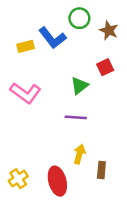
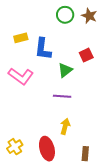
brown star: (109, 30) -> (89, 16), moved
blue L-shape: (52, 38) -> (43, 49), moved, turned 45
brown rectangle: (101, 170) -> (85, 154), moved

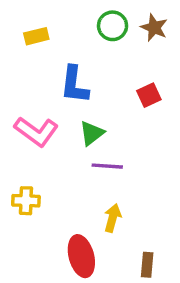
yellow rectangle: (21, 38) -> (36, 36), moved
green triangle: (65, 70) -> (92, 133), moved
yellow cross: (15, 147) -> (26, 201), moved, turned 35

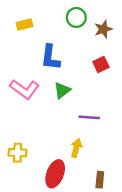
brown star: (154, 28) -> (103, 29), moved, turned 30
purple line: (107, 166) -> (89, 117), moved
yellow cross: (26, 201) -> (18, 153), moved
red ellipse: (81, 256) -> (55, 174), turned 36

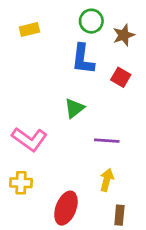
blue L-shape: (50, 57) -> (83, 59), moved
red square: (101, 64) -> (121, 77), turned -35
pink L-shape: (25, 89) -> (29, 139), moved
yellow arrow: (76, 148) -> (107, 180), moved

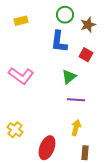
green triangle: (74, 108) -> (69, 77), moved
pink L-shape: (29, 139) -> (21, 76), moved
yellow cross: (21, 183) -> (15, 130), turned 35

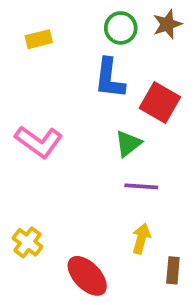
brown star: (88, 25) -> (167, 24), moved
red square: (86, 55) -> (160, 103), size x1.5
red ellipse: (47, 148) -> (87, 276), turned -65
brown rectangle: (85, 153) -> (173, 270), moved

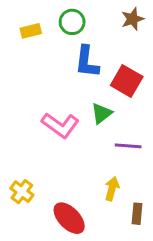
green circle: (121, 28) -> (72, 22), moved
pink L-shape: (39, 142) -> (60, 125), moved
purple line: (141, 186) -> (128, 146), moved

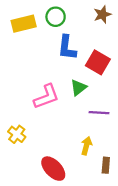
yellow rectangle: (31, 31) -> (24, 24), size x1.5
pink L-shape: (60, 125) -> (46, 97), turned -56
yellow cross: (22, 192) -> (17, 134), moved

